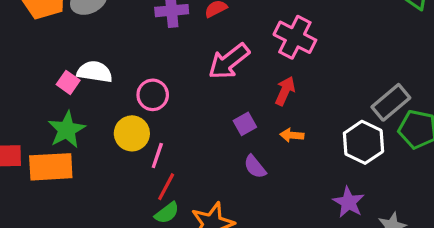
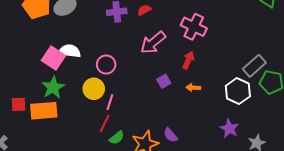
pink square: (68, 82) -> (53, 58), size x1.6
purple semicircle: (255, 167) -> (170, 135), moved
red line: (166, 187) -> (105, 123), moved

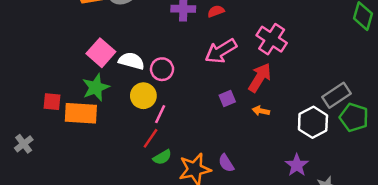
white semicircle: (70, 51) -> (131, 61), moved
red arrow: (188, 60) -> (260, 78), size x1.4

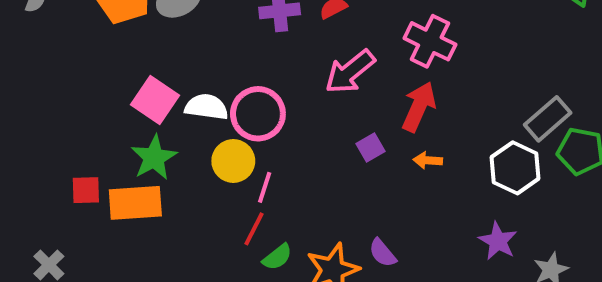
pink circle: (162, 69) -> (258, 114), size x1.4

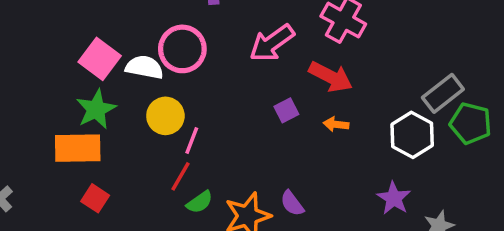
red arrow: (419, 107) -> (331, 77), turned 90
pink circle: (258, 114) -> (182, 49), moved
red square: (86, 190) -> (95, 198), moved, turned 32

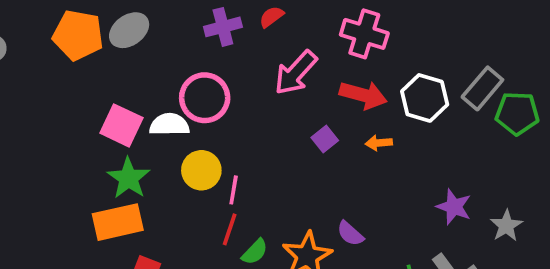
white hexagon: (412, 135) -> (425, 98), moved

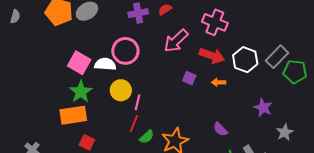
purple square: (325, 139) -> (189, 78), turned -32
purple star: (454, 207) -> (263, 108), moved
purple semicircle: (350, 234) -> (220, 129), moved

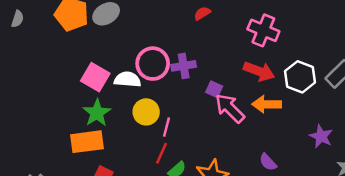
purple cross: (138, 13) -> (184, 66), moved
pink arrow: (176, 41) -> (230, 108), moved, turned 88
purple square: (189, 78) -> (214, 89), moved
orange arrow: (219, 82) -> (267, 104), size x1.6

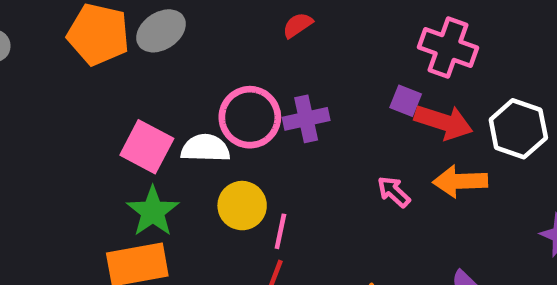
red semicircle: (202, 13) -> (298, 25), moved
purple square: (214, 89) -> (406, 101), moved
pink arrow: (230, 108) -> (394, 192), size x0.6

